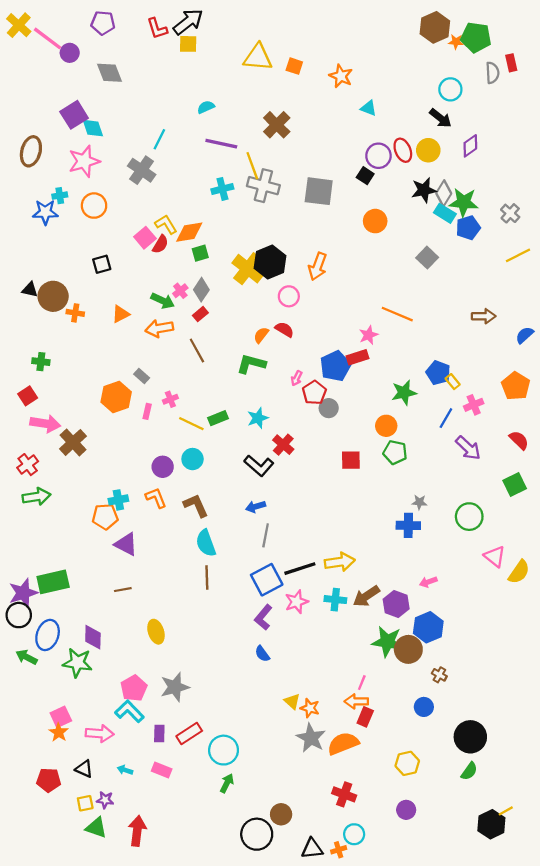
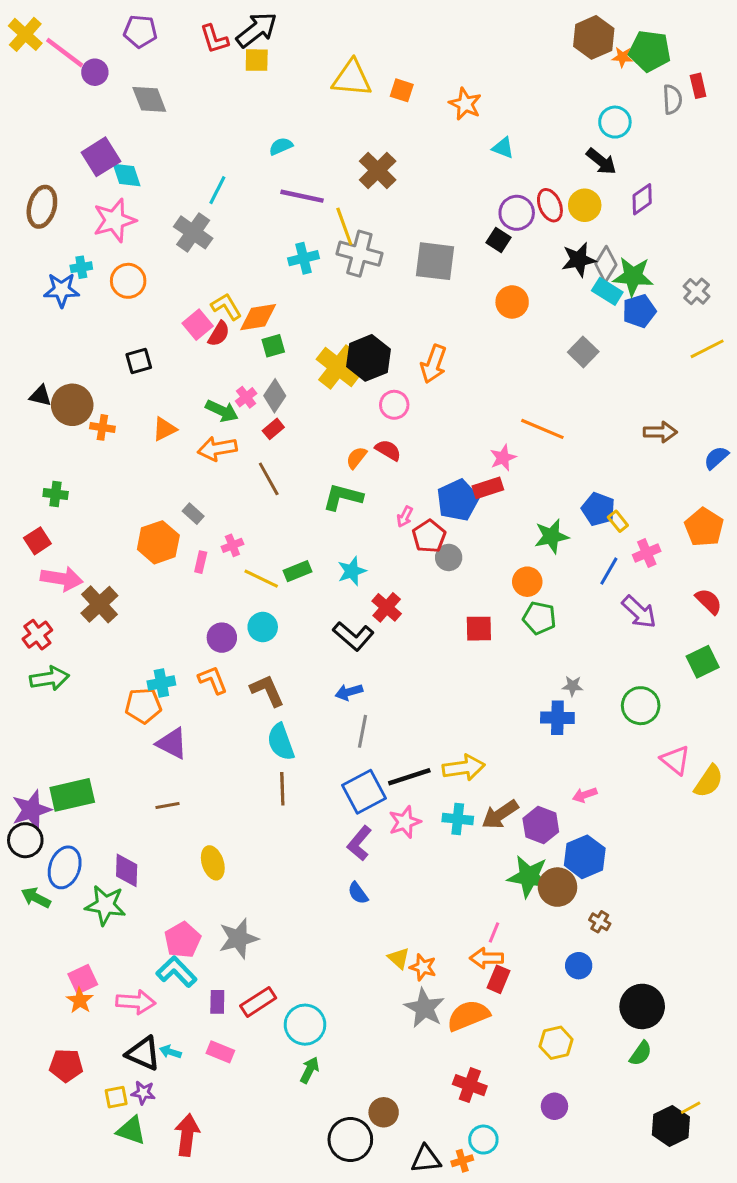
black triangle: (84, 769) -> (143, 1053), moved, size x1.4

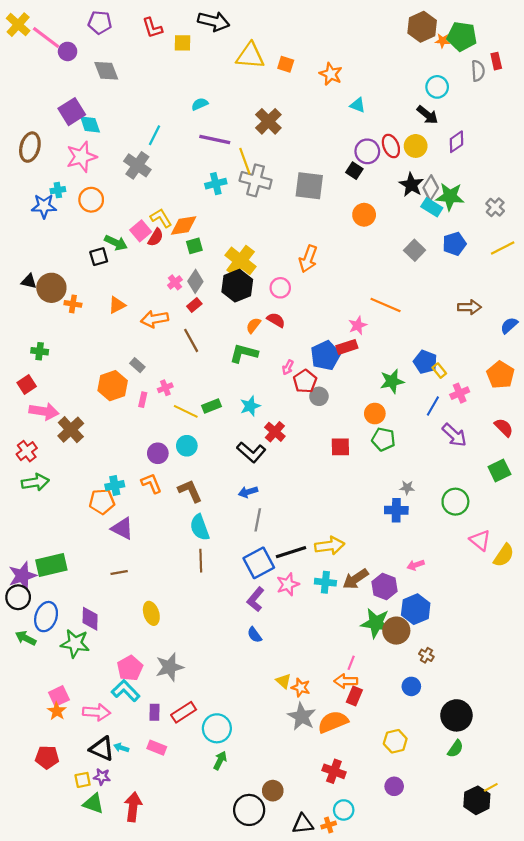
black arrow: (257, 30) -> (214, 21), moved, turned 52
black star: (579, 260) -> (411, 185), turned -30
blue pentagon: (639, 311) -> (454, 244), moved
black hexagon: (368, 358) -> (237, 286), moved
green arrow: (222, 411) -> (116, 243), moved

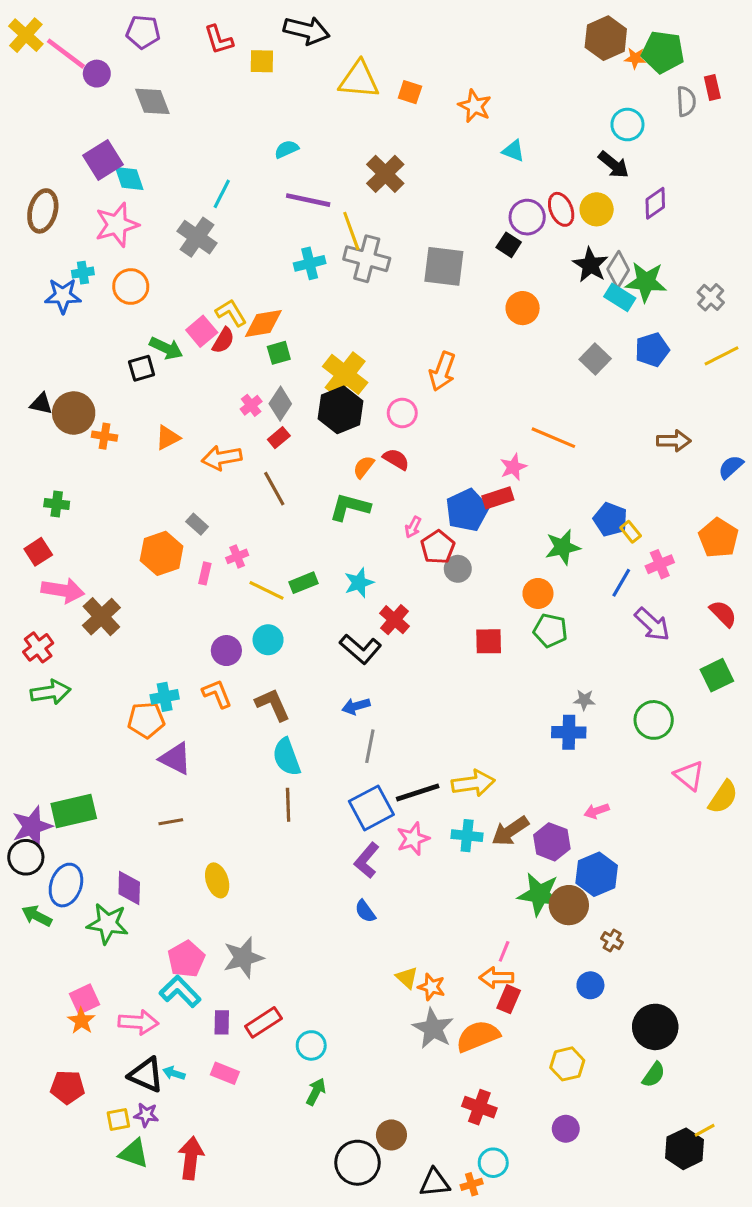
cyan circle: (217, 728) -> (311, 1045), size x0.7

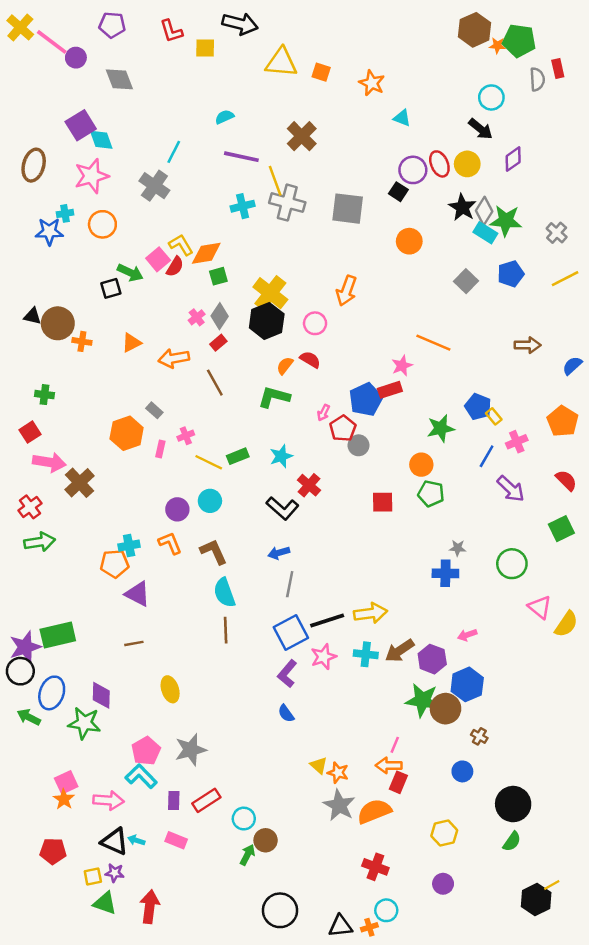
brown circle: (391, 1135) -> (266, 840), moved

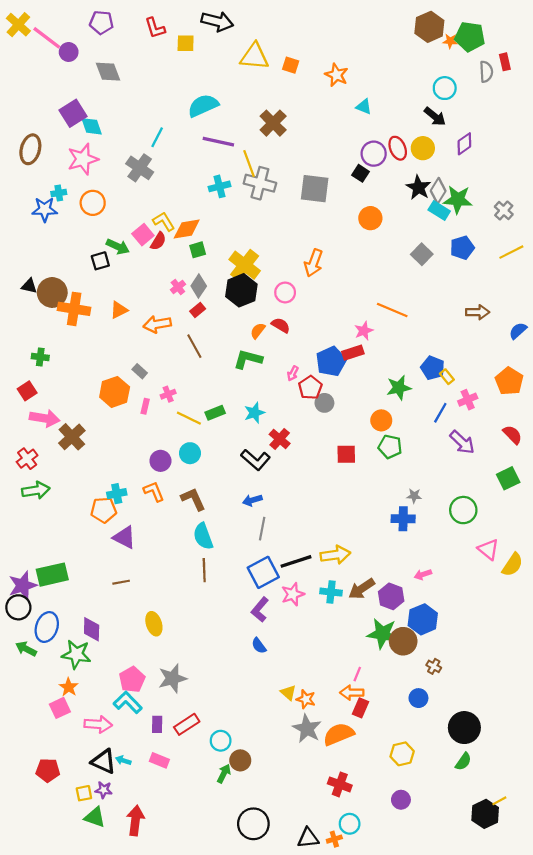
cyan semicircle: (224, 117) -> (203, 106), size x1.8
orange cross: (82, 341) -> (74, 309), size x1.8
orange star: (64, 799) -> (69, 687), moved

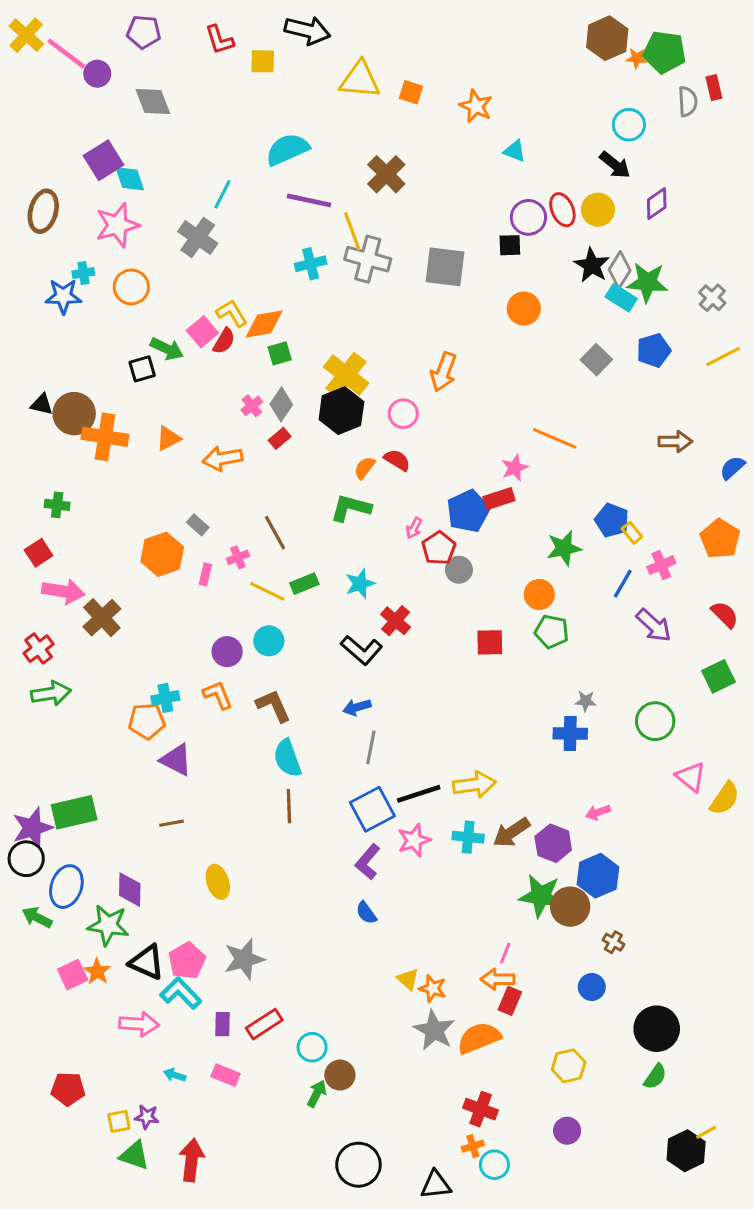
black square: (361, 173) -> (510, 245), turned -35
brown line: (194, 346) -> (275, 533), moved
pink square: (60, 708) -> (73, 975), moved
black triangle: (104, 761) -> (147, 962), moved
orange cross: (334, 839) -> (473, 1146), moved

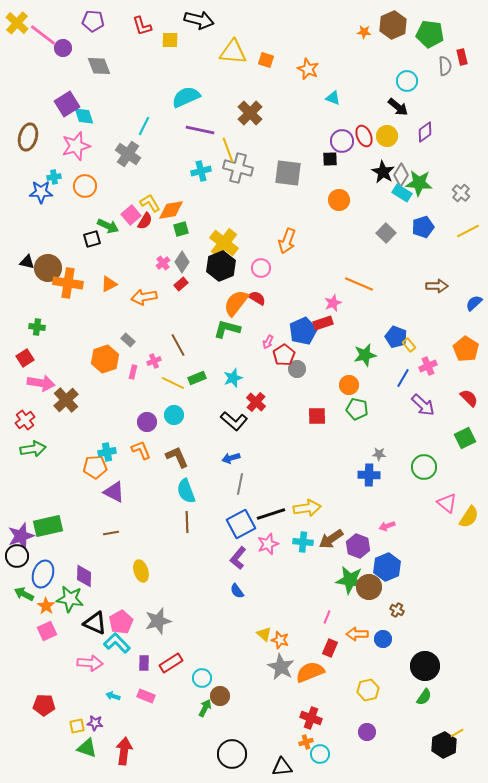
orange star: (637, 58) -> (364, 32), moved
orange semicircle: (365, 468) -> (236, 303), size x1.8
orange star: (97, 972) -> (46, 606), moved
orange arrow: (498, 979) -> (357, 634), moved

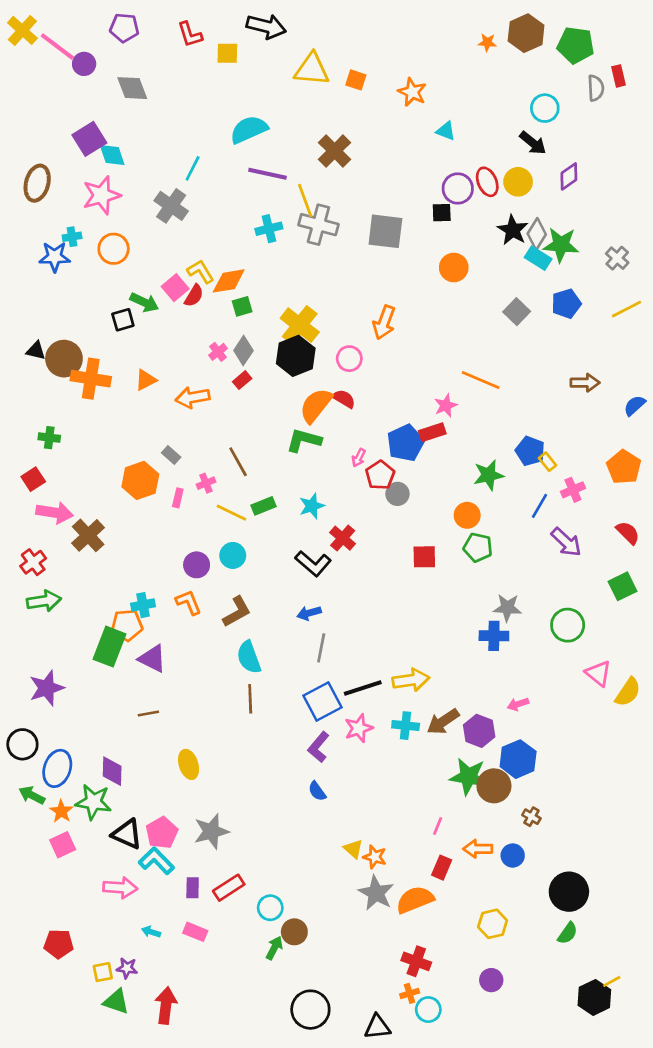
gray star: (379, 454) -> (507, 608), size x1.5
brown L-shape: (177, 457) -> (237, 612), turned 85
green rectangle: (48, 526) -> (110, 647), moved, turned -56
purple star: (21, 536) -> (47, 688), moved

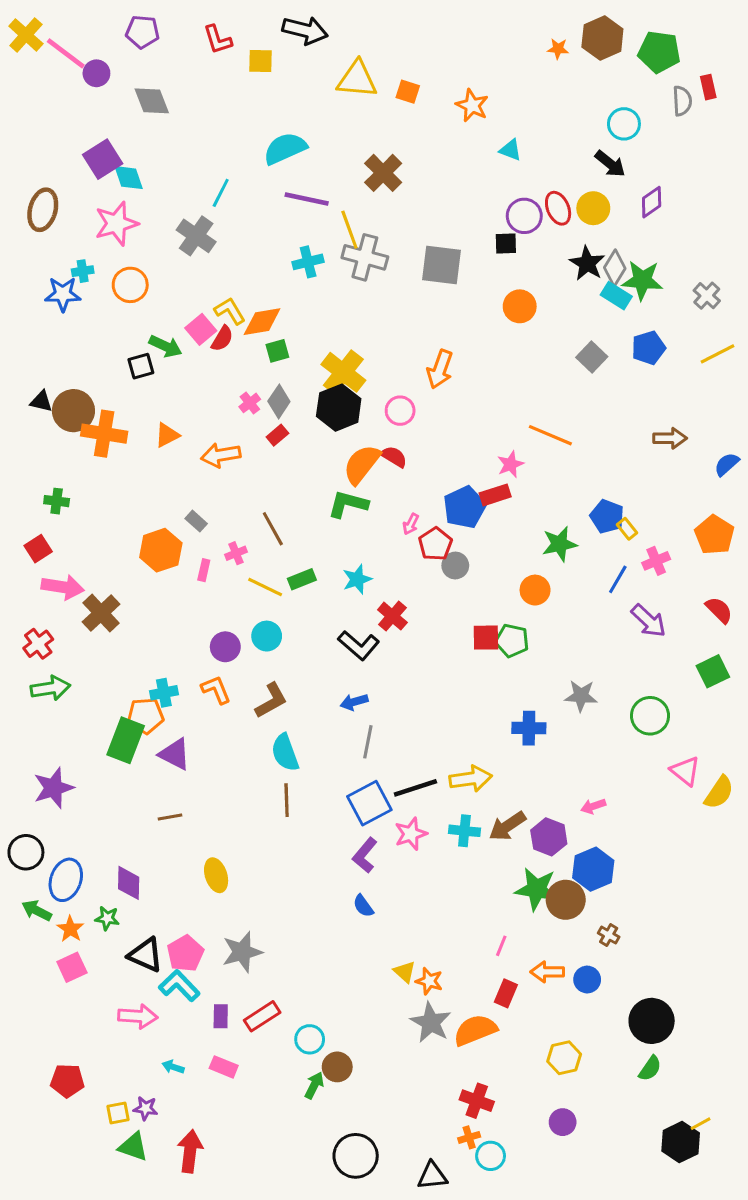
green pentagon: (478, 547) -> (512, 641), moved
blue cross: (494, 636) -> (529, 728), moved
green star: (93, 802) -> (107, 918), size x0.6

